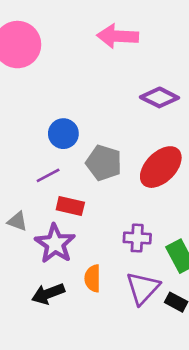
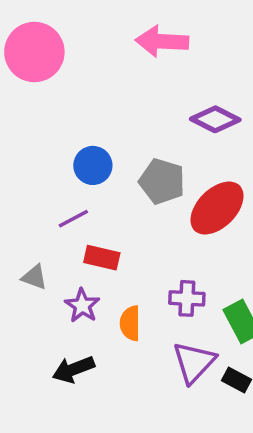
gray pentagon: (104, 163) -> (162, 181), moved
purple star: (55, 244) -> (82, 306), size x0.7
orange semicircle: (93, 278) -> (130, 323), moved

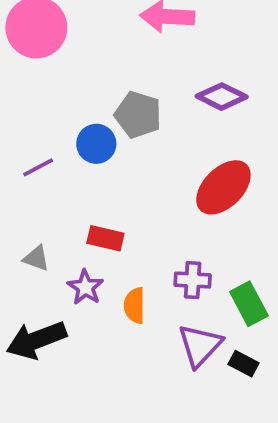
gray pentagon: (162, 181) -> (138, 115), moved
purple line: (73, 219) -> (38, 167), moved
black arrow: (73, 369) -> (36, 340), moved, size x1.4

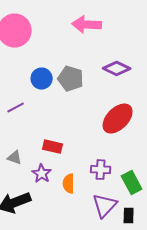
blue circle: (96, 144) -> (42, 79), moved
black rectangle: (243, 364) -> (129, 216), turned 63

